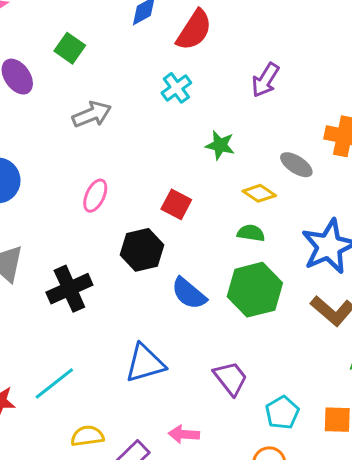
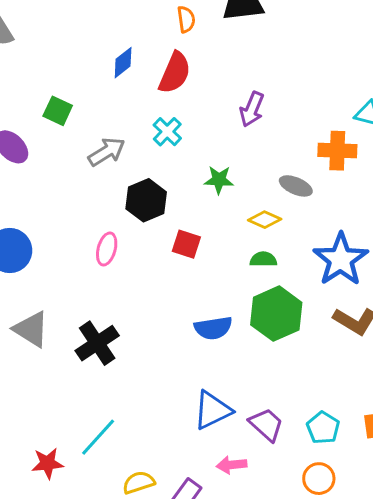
gray arrow: (92, 114) -> (107, 152), moved
black hexagon: (142, 250) -> (146, 200), moved
blue semicircle: (189, 293) -> (213, 328), turned -39
blue triangle: (145, 363) -> (212, 410), moved
purple trapezoid: (231, 378) -> (266, 424), moved

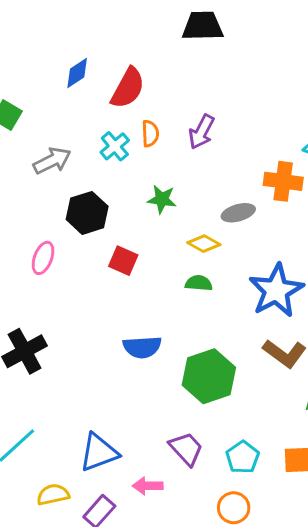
orange semicircle: (186, 19) -> (150, 134), moved
gray ellipse: (296, 186) -> (238, 213), turned -44
green hexagon: (276, 314) -> (209, 376), moved
blue triangle: (212, 410) -> (99, 453), moved

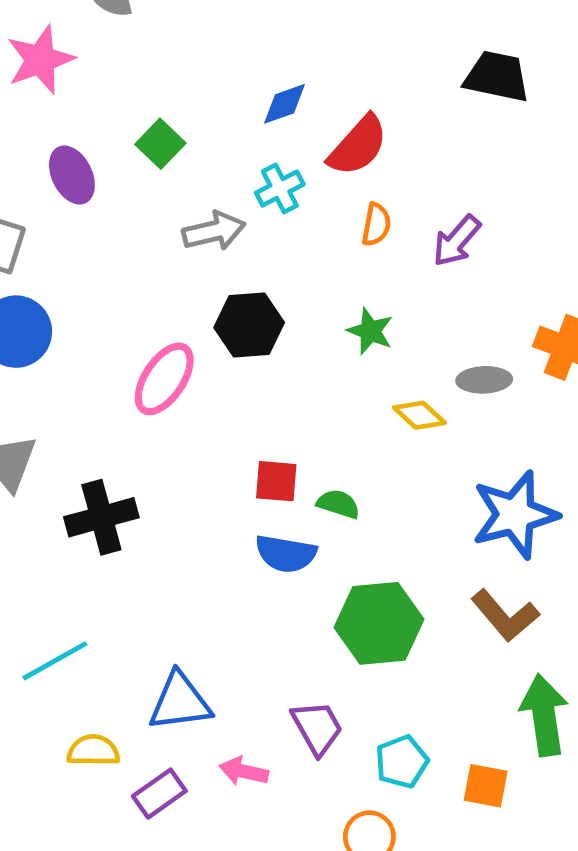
cyan cross: (115, 146) -> (280, 189), moved
pink ellipse: (43, 258) -> (164, 379), size x1.4
red square: (123, 261) -> (276, 481), moved, turned -32
green semicircle: (199, 283) -> (338, 504), moved

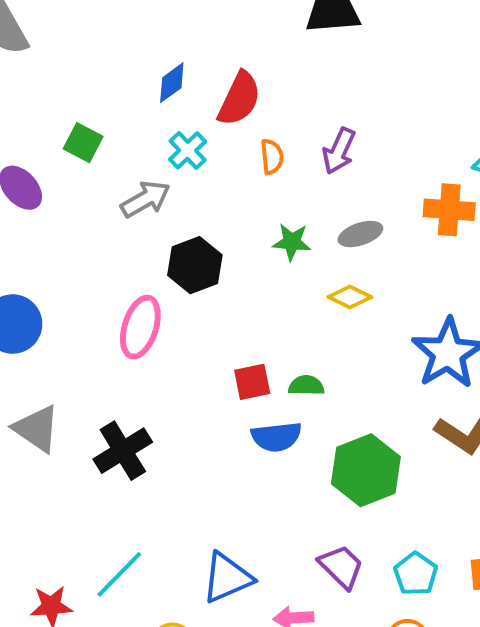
gray ellipse: (484, 380) -> (360, 234), moved

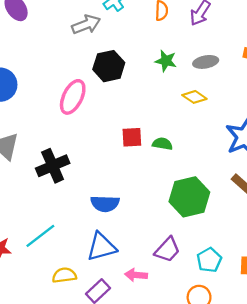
blue semicircle: (276, 437) -> (105, 204), moved
purple trapezoid: (341, 567) -> (167, 250), turned 80

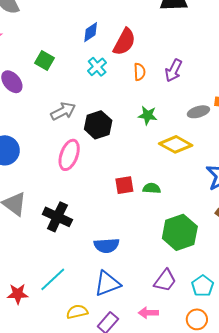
gray arrow: (86, 24) -> (63, 111), moved
gray ellipse: (206, 62) -> (198, 112), moved
yellow diamond: (194, 97) -> (176, 144), size x1.5
black cross: (53, 166) -> (57, 217), turned -36
pink arrow: (136, 275) -> (148, 313), moved

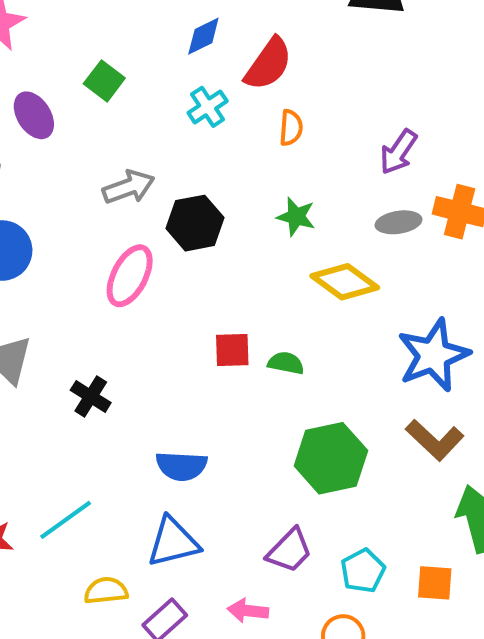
purple arrow: (173, 70) -> (398, 152), moved
black cross: (57, 217) -> (91, 396), size x0.7

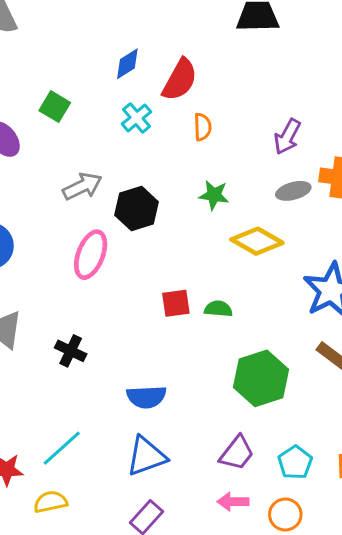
yellow semicircle: (106, 591) -> (50, 502), moved
pink arrow: (248, 611) -> (233, 502), moved

